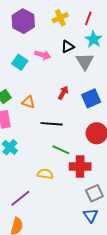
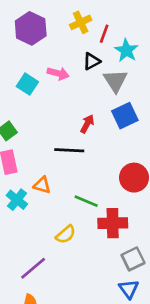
red line: (88, 18) -> (104, 34), moved
blue square: (91, 98) -> (125, 116), moved
orange triangle: (28, 102) -> (42, 185), moved
black line: (52, 124) -> (69, 150), moved
yellow semicircle: (45, 174) -> (66, 234), turned 133

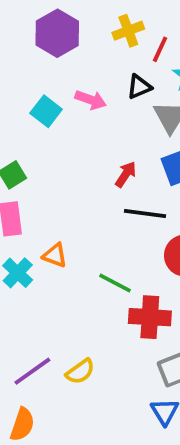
black line: (69, 150) -> (145, 213), moved
yellow semicircle: (66, 234) -> (80, 371), moved

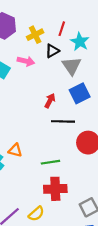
yellow cross: (128, 31) -> (35, 35), moved
green line: (115, 283) -> (50, 162), turned -30
red cross: (150, 317) -> (55, 189), moved

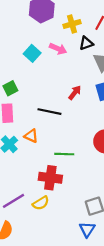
black line: (63, 121) -> (49, 112), moved
red cross: (55, 189) -> (50, 178), moved

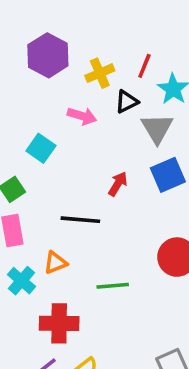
cyan square: (32, 53) -> (41, 148), moved
orange triangle: (31, 136) -> (55, 263), turned -40
red cross: (50, 178) -> (59, 323), moved

